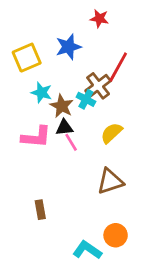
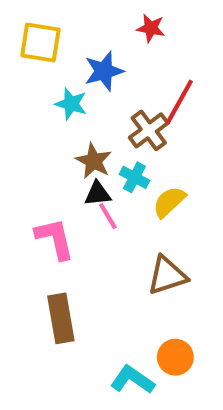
yellow square: (27, 58) -> (40, 42), moved, turned 32
cyan star: (42, 93) -> (71, 104), moved
cyan cross: (86, 99) -> (134, 177), moved
pink L-shape: (36, 137) -> (55, 239), moved, turned -108
brown rectangle: (40, 210) -> (61, 318), size x1.6

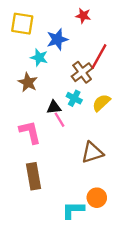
brown star: (94, 161) -> (28, 82), moved
yellow semicircle: (169, 202) -> (101, 103), moved
cyan L-shape: (132, 380) -> (73, 210), turned -35

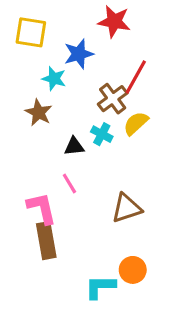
red star: (83, 16) -> (114, 21), size x1.5
yellow semicircle: (101, 103) -> (136, 123), moved
pink line: (59, 120) -> (69, 183), moved
pink L-shape: (30, 132) -> (42, 208), moved

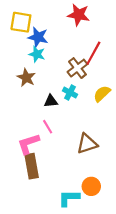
blue star: (79, 54) -> (38, 37), moved, turned 30
yellow semicircle: (136, 123) -> (102, 94), moved
pink L-shape: (42, 208) -> (28, 144), turned -95

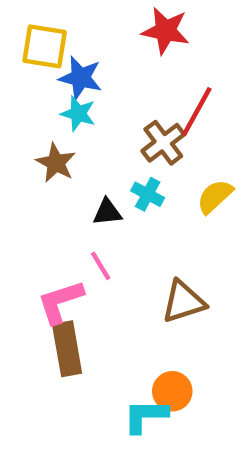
orange circle: (91, 186) -> (172, 391), moved

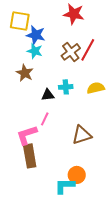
brown cross: (163, 143) -> (71, 52), moved
cyan cross: (148, 194) -> (66, 87), turned -32
yellow semicircle: (215, 196) -> (96, 88), turned 30
pink line: (101, 266) -> (45, 119), turned 56

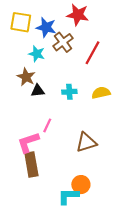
blue star: (36, 35) -> (46, 27), moved
brown cross: (71, 52) -> (63, 42), moved
black triangle: (48, 95) -> (38, 91), moved

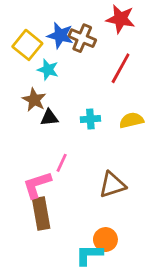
red star: (78, 15) -> (121, 19), moved
yellow square: (21, 22) -> (27, 45), moved, turned 30
brown cross: (63, 42) -> (82, 38), moved, turned -30

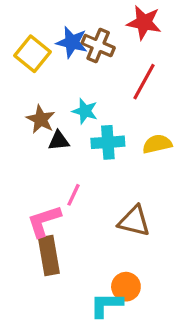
cyan star: (48, 70) -> (85, 111), moved
cyan cross: (90, 119) -> (108, 142), size x1.4
brown triangle: (112, 185) -> (134, 221), turned 32

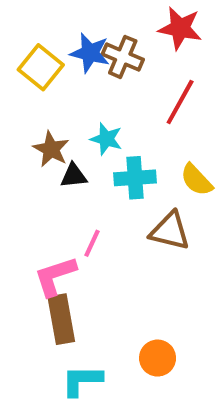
yellow semicircle: (157, 144) -> (196, 180), turned -120
brown triangle: (134, 221) -> (170, 231), moved
cyan L-shape: (106, 305) -> (82, 381), moved

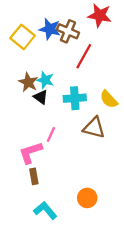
red line: (180, 102) -> (84, 56), moved
cyan star: (106, 139) -> (45, 80), moved
black triangle: (74, 176) -> (41, 97), turned 42
brown rectangle: (61, 319) -> (34, 176), size x0.6
cyan L-shape: (82, 381) -> (45, 210), turned 50

